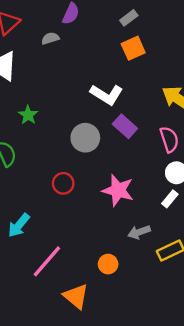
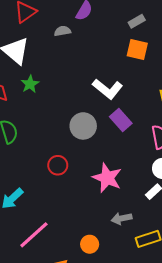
orange square: (133, 48) -> (137, 50), turned 30
green star: (28, 115) -> (30, 84), moved

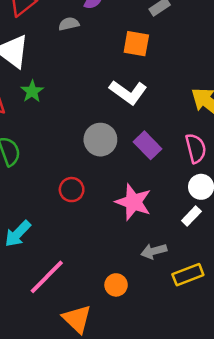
orange square: (137, 50) -> (136, 44), moved
purple rectangle: (121, 120) -> (147, 145), moved

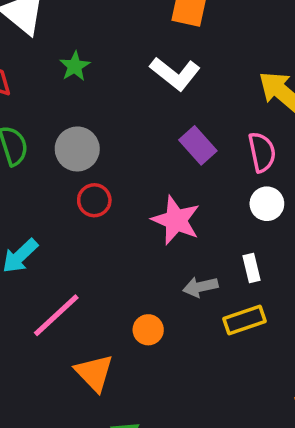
green star: (32, 91) -> (75, 66), moved
gray circle: (100, 140) -> (77, 149), moved
white rectangle: (191, 216) -> (252, 268), moved, turned -60

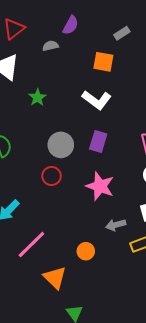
purple rectangle: (198, 145) -> (98, 142), moved, turned 60
gray circle: (77, 149) -> (61, 145), moved

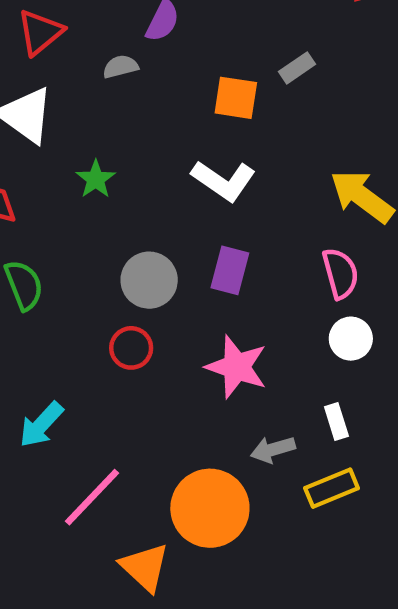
gray rectangle: (122, 33) -> (297, 68), moved
orange circle: (86, 251) -> (210, 508), size x2.0

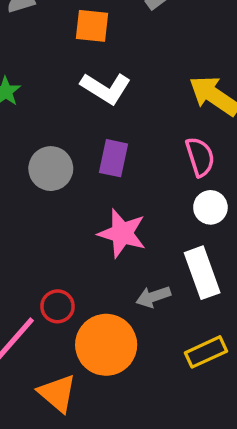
orange square: (236, 98) -> (92, 26), moved
red circle: (131, 348) -> (58, 306), moved
white rectangle: (336, 422) -> (202, 273), size x1.8
yellow rectangle: (332, 488) -> (206, 352), moved

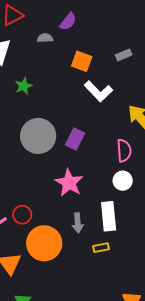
white L-shape: (106, 88) -> (98, 91), moved
gray circle: (51, 169) -> (38, 136), size x1.4
gray arrow: (153, 297) -> (78, 223), turned -90
yellow rectangle: (206, 352) -> (101, 248), moved, size x0.7

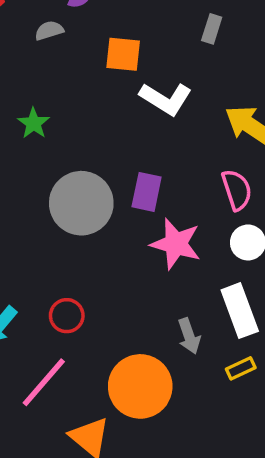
gray rectangle: (124, 55) -> (212, 29), moved, turned -35
pink star: (69, 183) -> (176, 244), moved
red circle: (22, 215) -> (67, 316), moved

